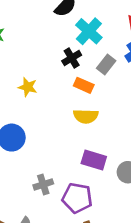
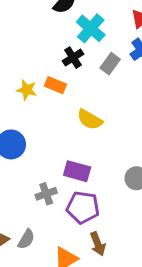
orange rectangle: (84, 85) -> (55, 85), moved
yellow semicircle: (86, 116) -> (90, 120), turned 30
purple rectangle: (94, 160) -> (77, 171), moved

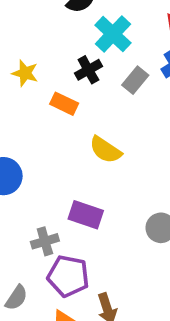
yellow star: (27, 90) -> (25, 73), moved
purple pentagon: (83, 207) -> (68, 276), moved

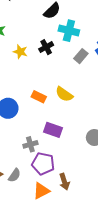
cyan cross: (113, 34) -> (69, 31), turned -30
black cross: (88, 70) -> (46, 47), moved
orange rectangle: (64, 104) -> (39, 97), moved

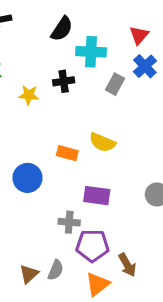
black cross: (46, 47) -> (64, 81), turned 32
gray cross: (30, 144) -> (69, 222), turned 32

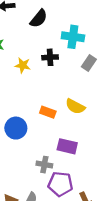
black semicircle: (62, 29) -> (39, 19), moved

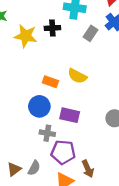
yellow star: (23, 65) -> (26, 36), size x1.5
blue circle: (16, 128) -> (39, 106), moved

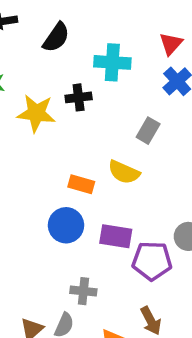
gray rectangle: (90, 33) -> (148, 131), moved
gray cross: (47, 133) -> (83, 291), moved
purple pentagon: (63, 152) -> (152, 261), moved

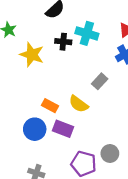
black cross: (79, 97) -> (63, 42), moved
purple rectangle: (116, 236) -> (63, 129), moved

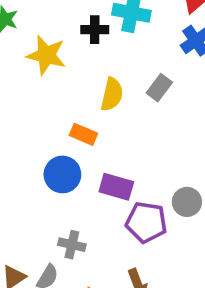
yellow semicircle: (79, 104) -> (112, 94), moved, turned -108
purple rectangle: (63, 129) -> (116, 187), moved

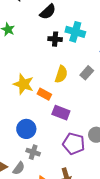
yellow star: (46, 55) -> (24, 84), moved
blue circle: (62, 174) -> (26, 129), moved
purple rectangle: (116, 187) -> (61, 113), moved

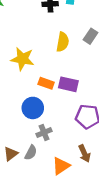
orange rectangle: (44, 94) -> (46, 83), moved
gray cross: (33, 152) -> (44, 132), turned -32

